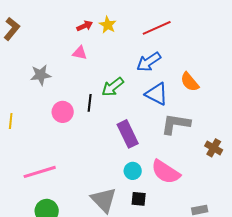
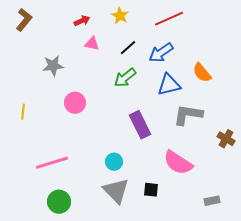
red arrow: (85, 26) -> (82, 21), moved
blue triangle: (157, 94) -> (169, 85), turned -40
black line: (90, 103) -> (128, 48), moved, turned 42
cyan circle: (133, 171) -> (114, 162), moved

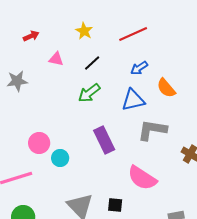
red arrow: (82, 21) -> (31, 36), moved
blue arrow: (161, 53) -> (139, 68), moved, size x0.7
pink circle: (75, 103) -> (39, 143), moved
cyan circle: (114, 162) -> (60, 158), moved

